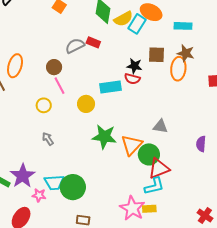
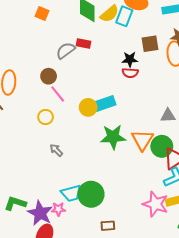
cyan rectangle: (111, 87) -> (104, 104), moved
purple star: (23, 176) -> (40, 213), moved

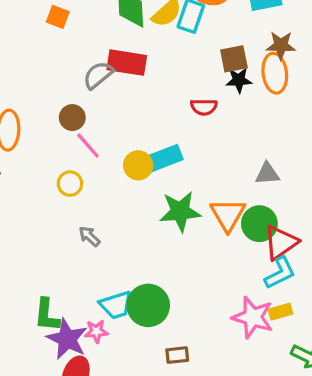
red rectangle: (84, 43) -> (127, 63), size x1.6
black star: (130, 59) -> (239, 80), moved
green L-shape: (15, 203) -> (47, 315), moved, turned -100

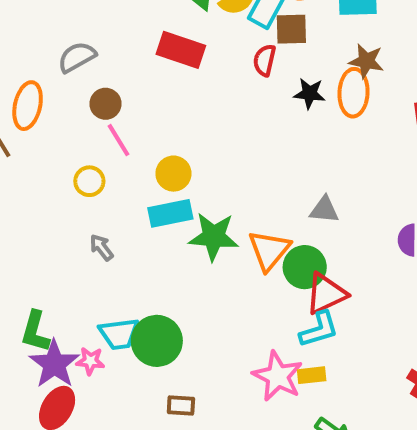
brown square: (234, 59) -> (291, 29), moved
gray semicircle: (98, 75) -> (77, 57), moved
red semicircle: (204, 107) -> (265, 60), moved, turned 92
cyan rectangle: (164, 158) -> (170, 213), moved

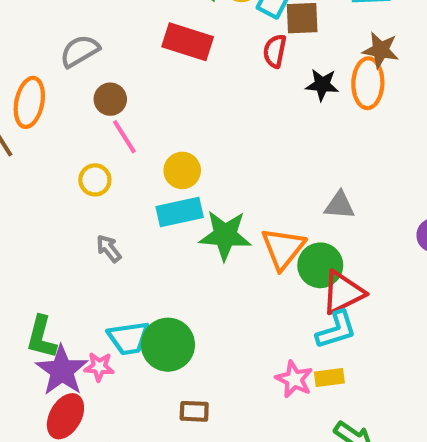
pink star: (278, 376) -> (294, 379), size x0.7

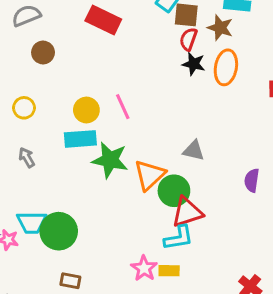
brown star: (381, 50) -> (220, 28), moved
red semicircle: (275, 51) -> (188, 39), moved
pink line: (124, 137) -> (123, 107), moved

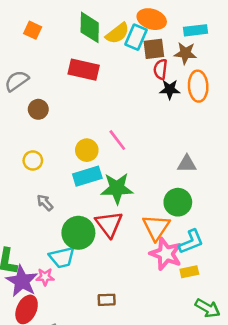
orange triangle: (150, 175) -> (156, 227), moved
red triangle: (187, 212) -> (109, 224), moved, turned -36
green circle: (59, 231) -> (78, 233), moved
pink star: (144, 268) -> (166, 254), moved, size x1.4

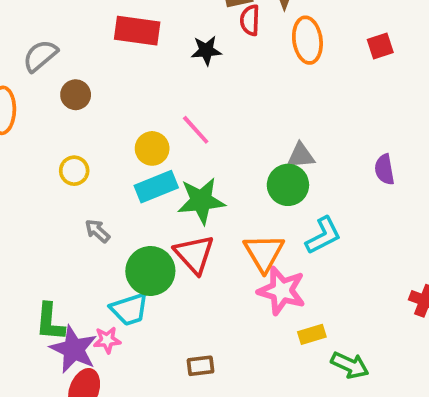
black star: (170, 89) -> (206, 51), moved
green circle: (178, 202) -> (288, 185), moved
cyan L-shape: (191, 242) -> (323, 236), moved
yellow rectangle: (189, 272) -> (312, 334), moved

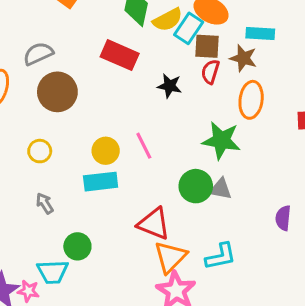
brown circle: (76, 95) -> (57, 92), size x1.6
green circle: (288, 185) -> (196, 186), moved
green star: (201, 201) -> (221, 140), moved
red triangle: (194, 254) -> (154, 224), moved, turned -42
green circle: (150, 271) -> (77, 246), size x0.7

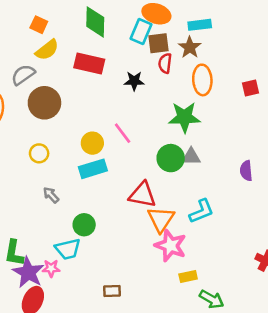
yellow semicircle: (168, 20) -> (47, 50), moved
brown star: (243, 58) -> (190, 47), turned 30

